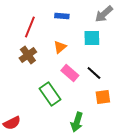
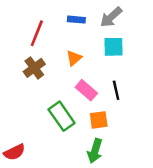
gray arrow: (104, 14) -> (111, 17), moved
black line: (94, 73) -> (116, 90), turned 35
orange square: (103, 97) -> (99, 120), moved

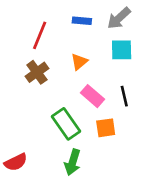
green arrow: (95, 151) -> (73, 162), moved

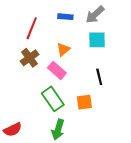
pink rectangle: (92, 96) -> (57, 70), moved

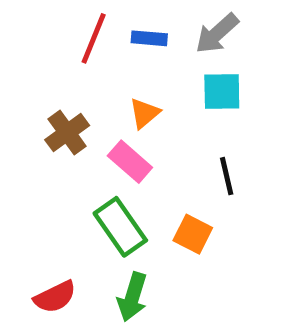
red line: (32, 28) -> (94, 38), moved
orange square: (84, 102) -> (193, 234), turned 35
red semicircle: (13, 130) -> (55, 297), moved

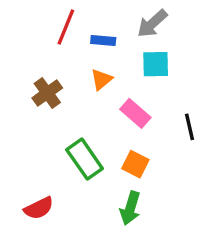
blue rectangle: (149, 38) -> (103, 40), moved
pink rectangle: (130, 162) -> (135, 113), moved
black line: (227, 176) -> (190, 127), moved
green arrow: (132, 297) -> (130, 208), moved

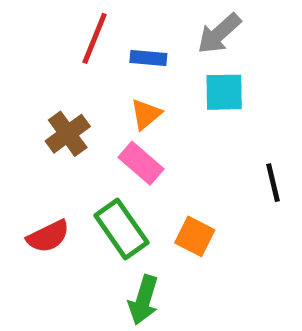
pink rectangle: (135, 113) -> (141, 163), moved
red semicircle: (39, 208) -> (48, 236), moved
green arrow: (130, 208) -> (143, 300), moved

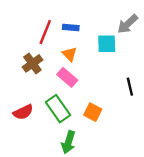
gray arrow: (219, 34) -> (128, 24), moved
red line: (95, 38) -> (45, 32), moved
orange triangle: (146, 114) -> (70, 54), turned -35

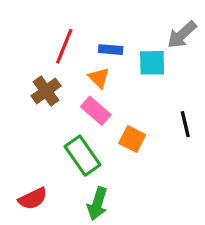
blue rectangle: (71, 27) -> (111, 50), moved
red semicircle: (23, 112) -> (33, 199), moved
orange square: (93, 112) -> (132, 139), moved

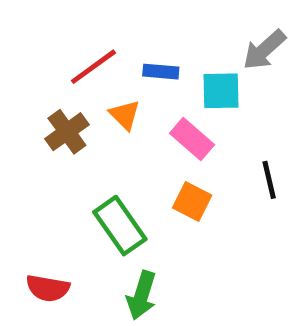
red line: (64, 46) -> (93, 67), turned 32
orange triangle: (99, 78) -> (125, 115), moved
pink rectangle: (96, 111) -> (192, 139), moved
red semicircle: (33, 199) -> (48, 288), turned 36

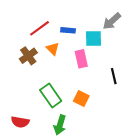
pink rectangle: (192, 139) -> (81, 59), turned 36
orange square: (192, 202) -> (81, 99), moved

